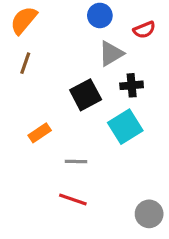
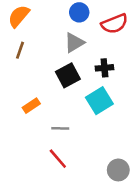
red semicircle: (144, 30) -> (115, 24), size x1.5
gray triangle: (111, 54) -> (74, 43), moved
red line: (73, 200) -> (58, 159), turned 30

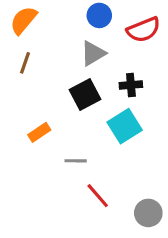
red line: (58, 159) -> (98, 196), moved

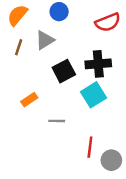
blue circle: (99, 15) -> (59, 12), moved
gray triangle: (93, 53) -> (45, 40), moved
black cross: (131, 85) -> (98, 64), size x1.5
red line: (98, 196) -> (90, 147), moved, turned 48

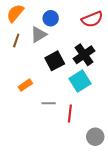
blue circle: (59, 12) -> (51, 18), moved
black cross: (98, 64) -> (84, 55), turned -30
red line: (90, 147) -> (70, 113), moved

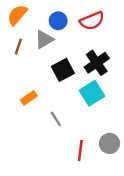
red semicircle: (92, 19) -> (92, 21), moved
gray line: (49, 103) -> (56, 119), turned 56
red line: (70, 113) -> (80, 150), moved
gray circle: (95, 137) -> (110, 143), moved

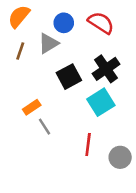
red semicircle: (92, 21) -> (101, 23), turned -125
gray line: (56, 119) -> (45, 127), moved
red line: (80, 150) -> (88, 144), moved

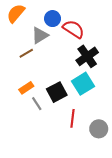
red semicircle: (101, 23) -> (74, 29), moved
brown line: (20, 51) -> (26, 53), moved, turned 40
black square: (69, 77) -> (57, 92), moved

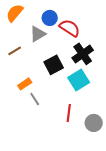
brown line: (26, 53) -> (15, 51), moved
black square: (57, 92) -> (54, 65), moved

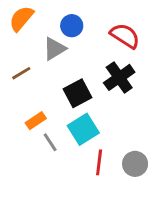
red semicircle: (70, 28) -> (125, 36), moved
cyan square: (79, 80) -> (83, 129), moved
gray circle: (94, 123) -> (135, 164), moved

